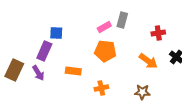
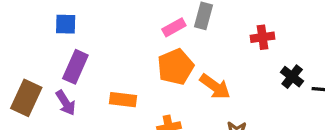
blue square: (56, 33) -> (66, 24), moved
orange pentagon: (105, 51) -> (176, 67), turned -30
orange arrow: (148, 61) -> (215, 86), moved

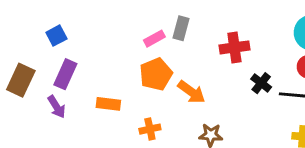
blue square: (66, 24) -> (56, 36), turned -30
red cross: (263, 37) -> (234, 47), size x1.4
brown rectangle: (26, 98) -> (21, 80), moved

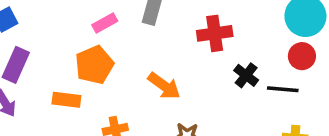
pink rectangle: (154, 39) -> (105, 23), moved
orange pentagon: (156, 74) -> (94, 65), moved

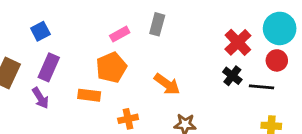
red cross: (215, 33) -> (238, 42), moved, turned -36

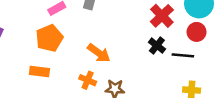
orange rectangle: (89, 95) -> (39, 72), moved
orange cross: (128, 119) -> (88, 80), moved, turned 35

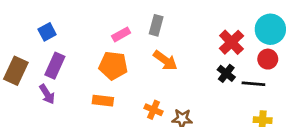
orange pentagon: (49, 38) -> (113, 66), turned 30
orange arrow: (99, 53) -> (165, 60), moved

